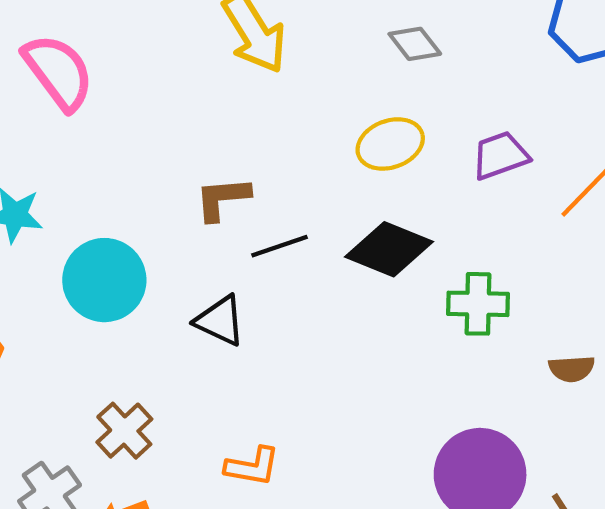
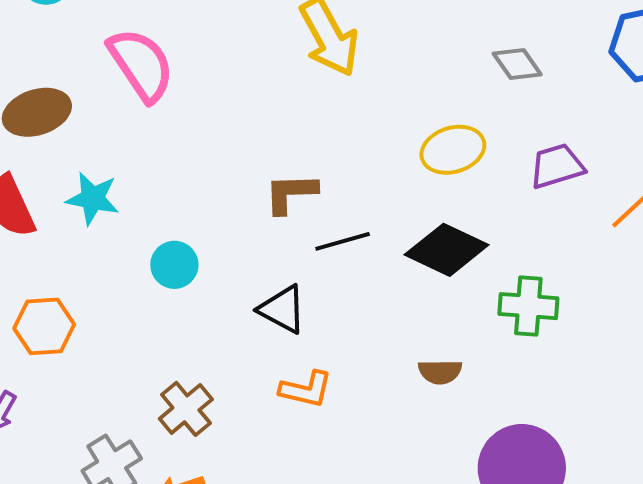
gray diamond: (415, 44) -> (517, 64), moved
cyan circle: (104, 280) -> (174, 265), size x0.6
brown semicircle: (572, 369) -> (440, 372), moved
orange L-shape: (252, 466) -> (306, 389), moved

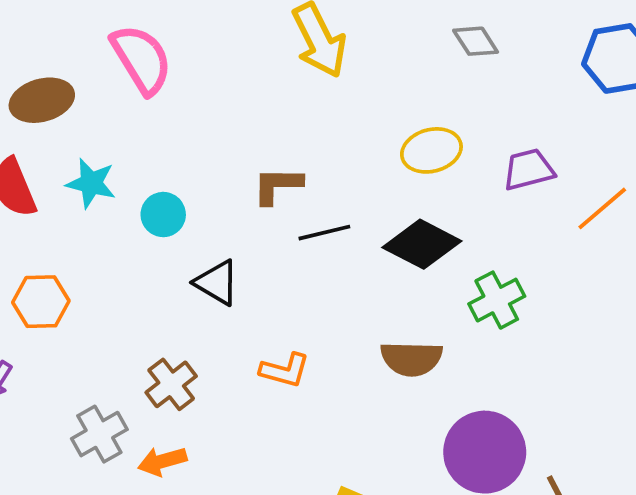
gray diamond: (517, 64) -> (476, 41), moved
cyan circle: (174, 265) -> (163, 215), moved
green cross: (528, 306) -> (497, 300), turned -34
black triangle: (282, 309) -> (217, 283), moved
brown semicircle: (440, 372) -> (411, 359), size x1.5

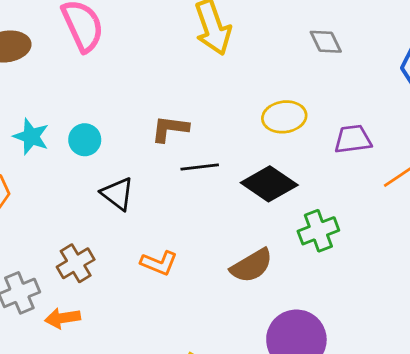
cyan star: (91, 183) -> (31, 137), moved
brown semicircle: (411, 359) -> (252, 266), turned -39

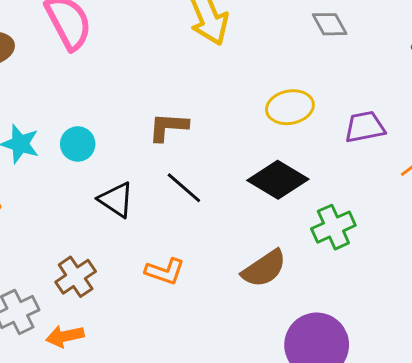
black line: (200, 167) -> (184, 188), moved, turned 51

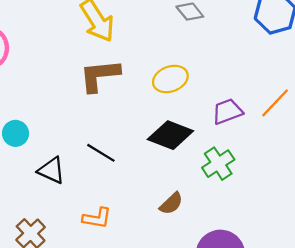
brown L-shape: (168, 127) -> (99, 75), moved, size x1.4
purple trapezoid: (365, 127) -> (227, 111), moved
brown semicircle: (264, 268) -> (171, 204), size x0.7

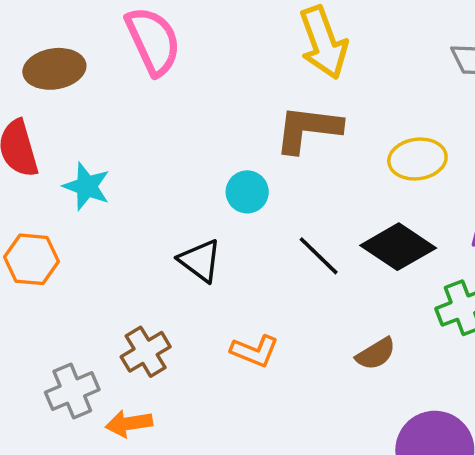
cyan circle: (15, 133) -> (247, 192), moved
black line: (101, 153) -> (319, 256), moved

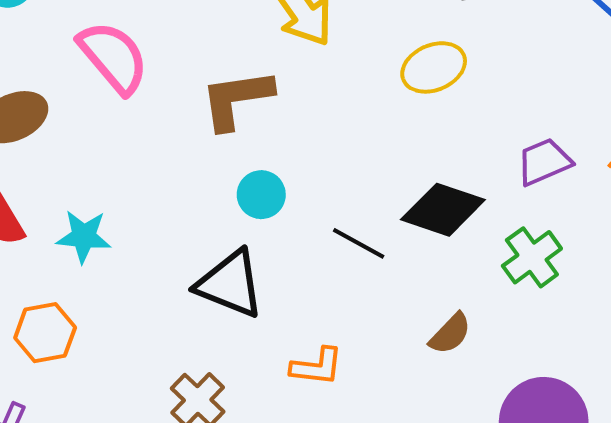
brown L-shape: (308, 129) -> (237, 99), moved
yellow ellipse: (417, 159) -> (434, 67), moved
black triangle: (200, 261) -> (230, 284), size x1.4

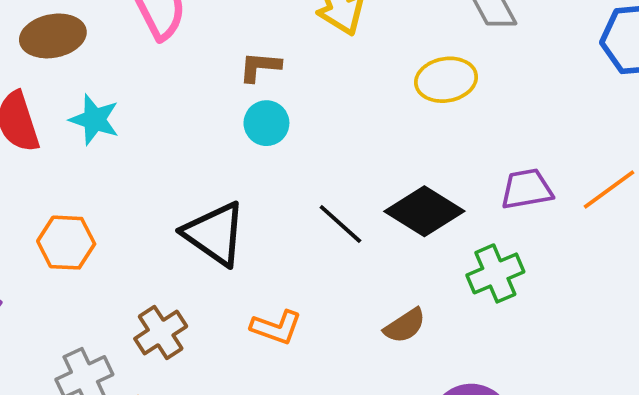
brown L-shape: (237, 99) -> (260, 67), size x0.6
cyan circle: (261, 195) -> (266, 123), moved
cyan star: (84, 236) -> (94, 120), moved
orange hexagon: (45, 333) -> (66, 243), moved

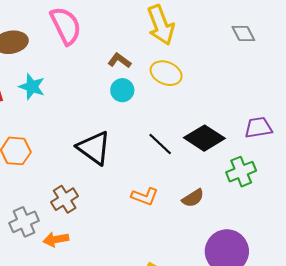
brown L-shape: (260, 67) -> (119, 61), turned 30
yellow ellipse: (446, 80) -> (166, 73), moved, turned 32
orange L-shape: (276, 327) -> (145, 196), moved

